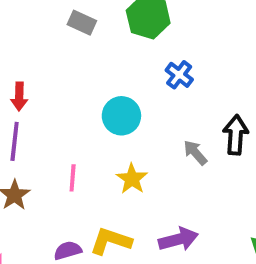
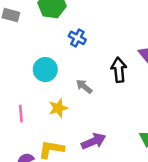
gray arrow: (195, 153) -> (84, 87), moved
yellow star: (132, 179) -> (58, 108), turned 30

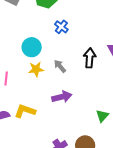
yellow star: (58, 108) -> (36, 69), moved
purple arrow: (94, 141) -> (62, 97), moved

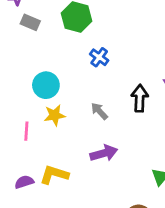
cyan circle: (32, 47) -> (46, 85), moved
yellow star: (36, 69) -> (55, 115), moved

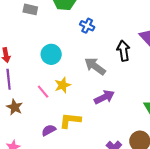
gray arrow: (99, 111) -> (95, 66), size x1.5
yellow star: (55, 115) -> (63, 85), moved
pink line: (26, 131) -> (43, 92), turned -32

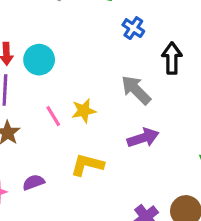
black arrow: (123, 51) -> (172, 58), moved
cyan circle: (51, 54) -> (39, 60), moved
purple semicircle: (49, 130) -> (33, 182), moved

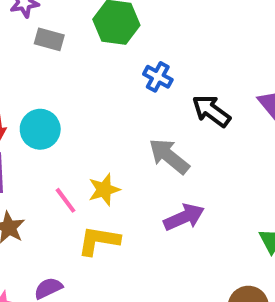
black arrow: (172, 58) -> (211, 111), turned -48
yellow L-shape: (87, 165) -> (99, 241), moved

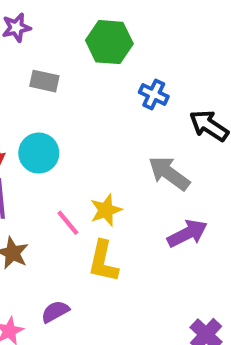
gray rectangle: (49, 39) -> (44, 81), moved
yellow L-shape: (99, 241) -> (103, 261), turned -84

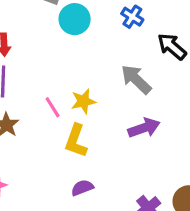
cyan circle: (39, 153) -> (75, 19), moved
purple semicircle: (55, 312) -> (82, 188), moved

